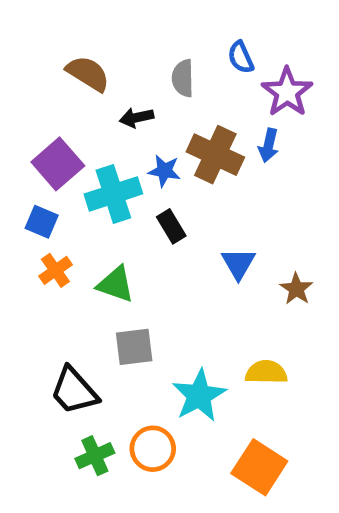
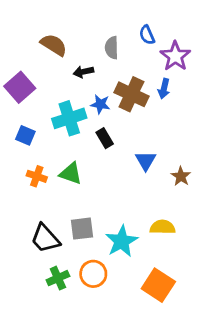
purple square: (58, 164) -> (20, 87), moved
orange cross: (55, 270) -> (37, 176), moved, turned -36
gray square: (134, 347) -> (82, 229), moved

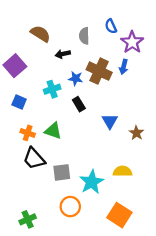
cyan cross: (69, 118) -> (52, 89), size x0.7
black trapezoid: (45, 238) -> (34, 159), moved
green cross: (58, 278) -> (28, 219), moved

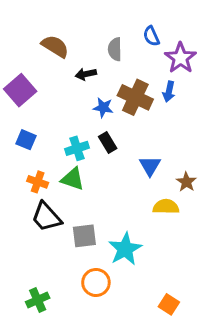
cyan cross: (52, 89) -> (77, 148), moved
yellow semicircle: (123, 171) -> (166, 207), moved
orange square: (119, 215) -> (169, 304), moved, size x0.6

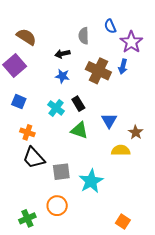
brown semicircle: (55, 46) -> (26, 37), moved
blue star: (103, 108) -> (62, 76), moved
cyan cross: (77, 148) -> (56, 108), turned -35
green triangle: (73, 179) -> (79, 130), moved
orange circle: (96, 282) -> (57, 206), moved

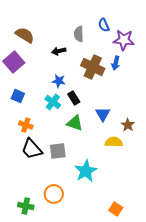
purple star: (131, 42) -> (124, 40), turned -30
blue star: (62, 76) -> (59, 81), moved
gray square: (61, 172) -> (58, 151), moved
green cross: (27, 218) -> (26, 206), turned 35

